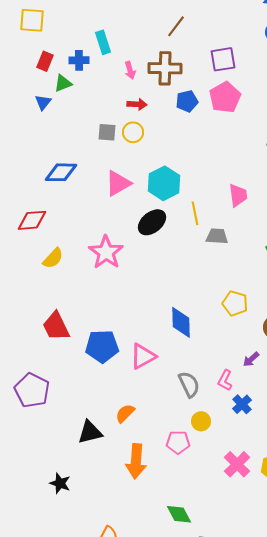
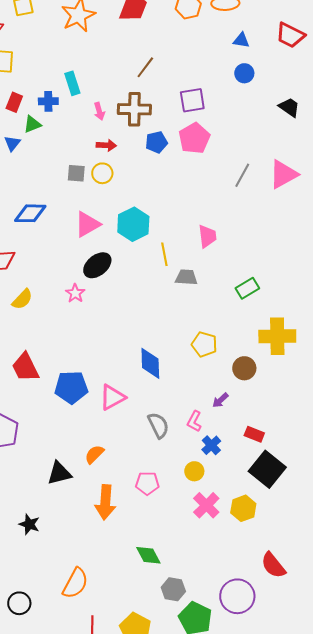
black ellipse: (152, 222) -> (97, 265), moved
pink star: (106, 252) -> (75, 293), size x0.6
yellow circle: (201, 421) -> (194, 471), moved

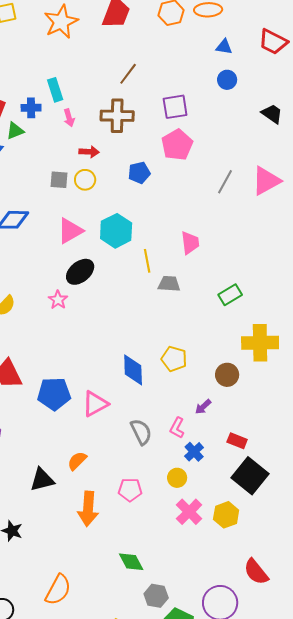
pink arrow: (99, 111) -> (69, 118), moved
blue pentagon: (156, 142) -> (139, 173), moved
yellow pentagon: (204, 344) -> (174, 359), moved

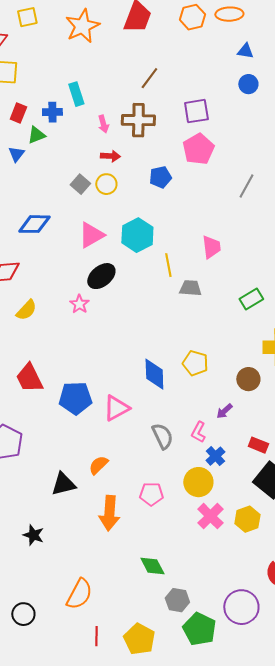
pink arrow: (69, 118) -> (103, 124), moved
gray square: (59, 180) -> (80, 184), turned 36
yellow circle: (177, 478) -> (198, 482), size x1.5

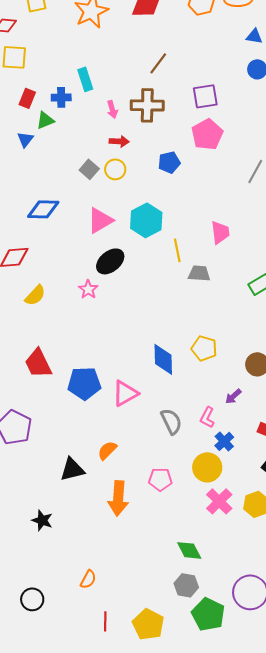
green diamond: (152, 566) -> (189, 550), moved
orange semicircle: (79, 594) -> (88, 579), size x0.6

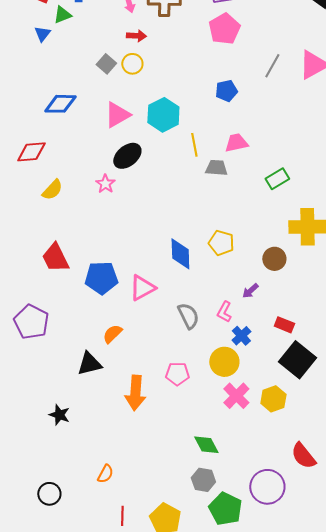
blue pentagon: (169, 162) -> (226, 91), moved
pink trapezoid: (220, 232) -> (236, 143), moved, turned -95
orange semicircle: (107, 450) -> (112, 334), moved

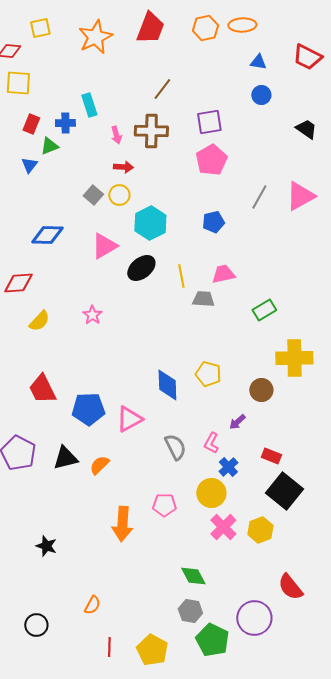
cyan hexagon: (163, 115) -> (150, 223), moved
black ellipse: (127, 156) -> (141, 268), moved
black triangle: (89, 364) -> (65, 458), moved

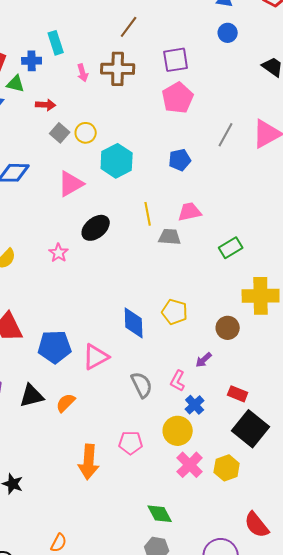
green triangle: (49, 146) -> (16, 84), turned 36
red arrow: (123, 167) -> (46, 105), moved
black ellipse: (141, 268) -> (96, 228), moved

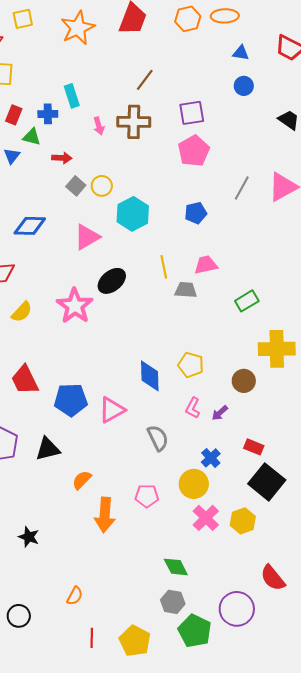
pink star: (59, 253) -> (75, 306), size x1.8
pink L-shape: (178, 381) -> (193, 408), moved
orange semicircle: (66, 403) -> (82, 480), moved

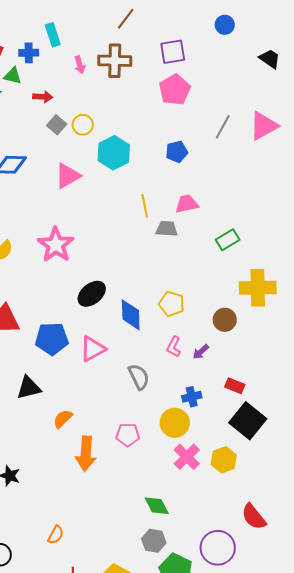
black ellipse: (112, 281) -> (92, 294), moved
blue cross: (211, 458) -> (192, 397), turned 30

